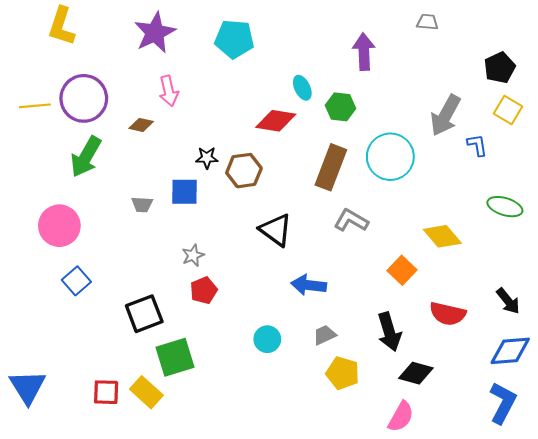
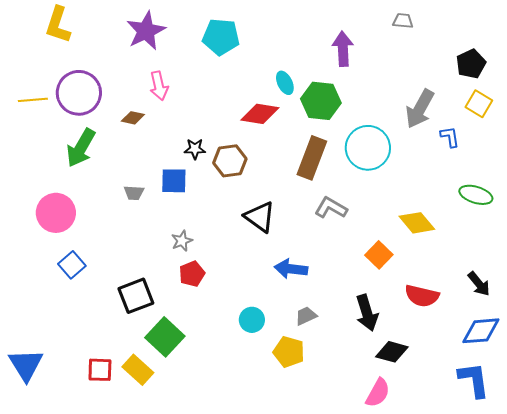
green hexagon: (340, 107) -> (321, 101), size x1.4
green square: (175, 357) -> (165, 337), turned -30
yellow pentagon: (343, 373) -> (289, 352), moved
blue L-shape: (503, 403) -> (474, 380), turned -36

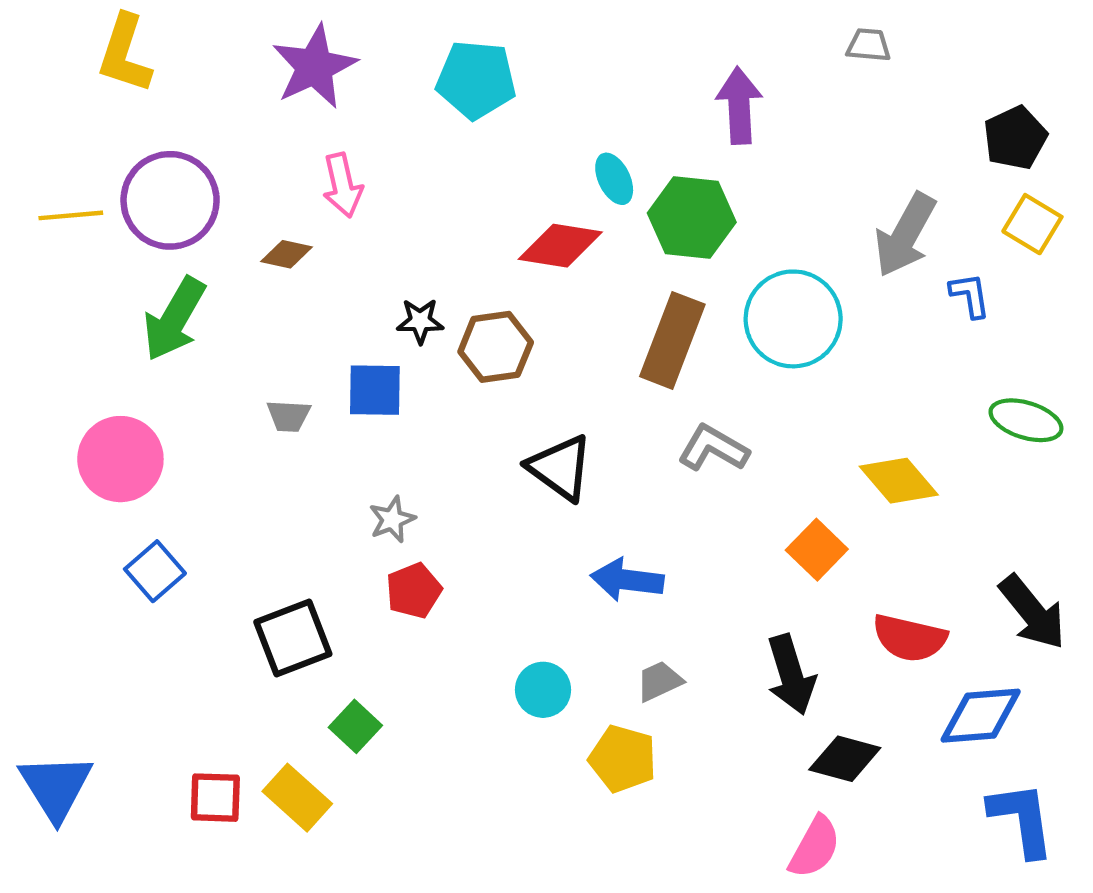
black arrow: (479, 284) -> (1032, 612), size x1.4
blue diamond: (481, 331) -> (981, 716), moved
green square: (165, 337) -> (355, 726), size x0.6

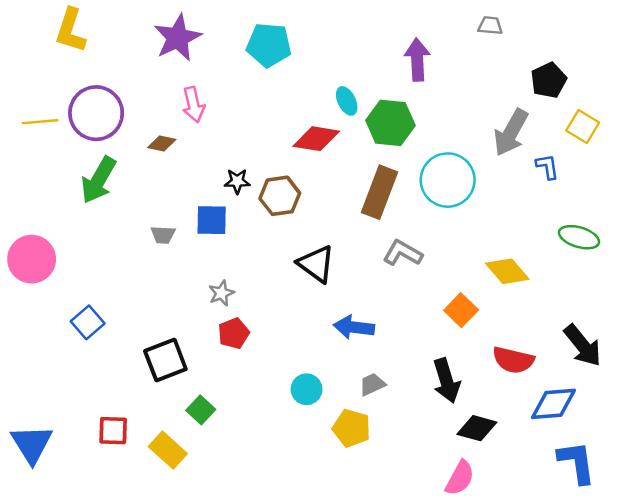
black pentagon: (1015, 138) -> (549, 80), moved
pink circle: (120, 459) -> (32, 259), moved
red square: (215, 798) -> (113, 431), moved

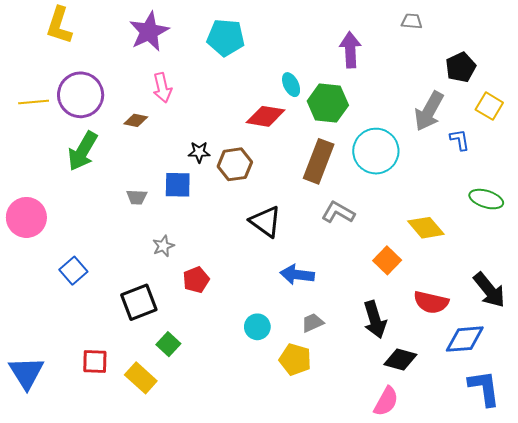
gray star: (221, 293) -> (163, 246), moved

